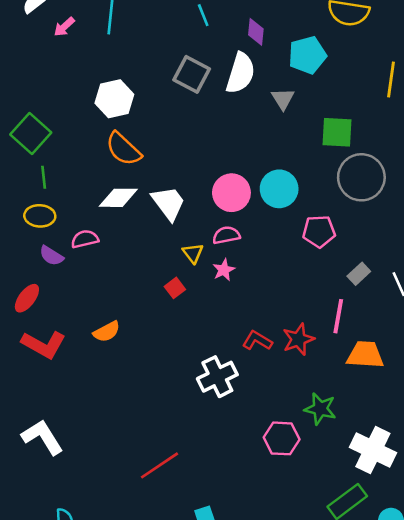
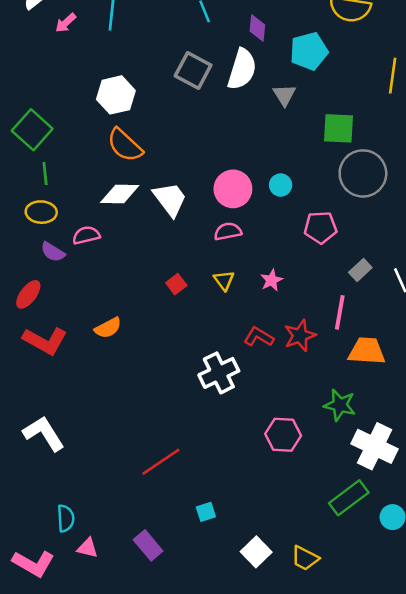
cyan circle: (279, 189) -> (281, 185), size x0.6
yellow triangle: (193, 253) -> (224, 280), moved
pink star: (224, 270) -> (272, 280), moved
green star: (320, 409) -> (340, 405), moved

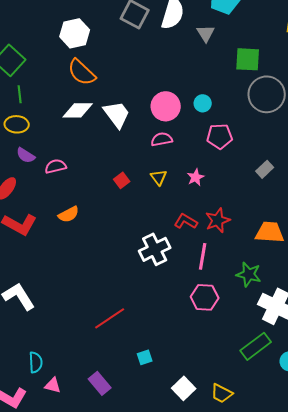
pink pentagon: (320, 228) -> (220, 136), moved
pink semicircle: (86, 235) -> (56, 166), moved
pink line: (340, 312) -> (203, 256), moved

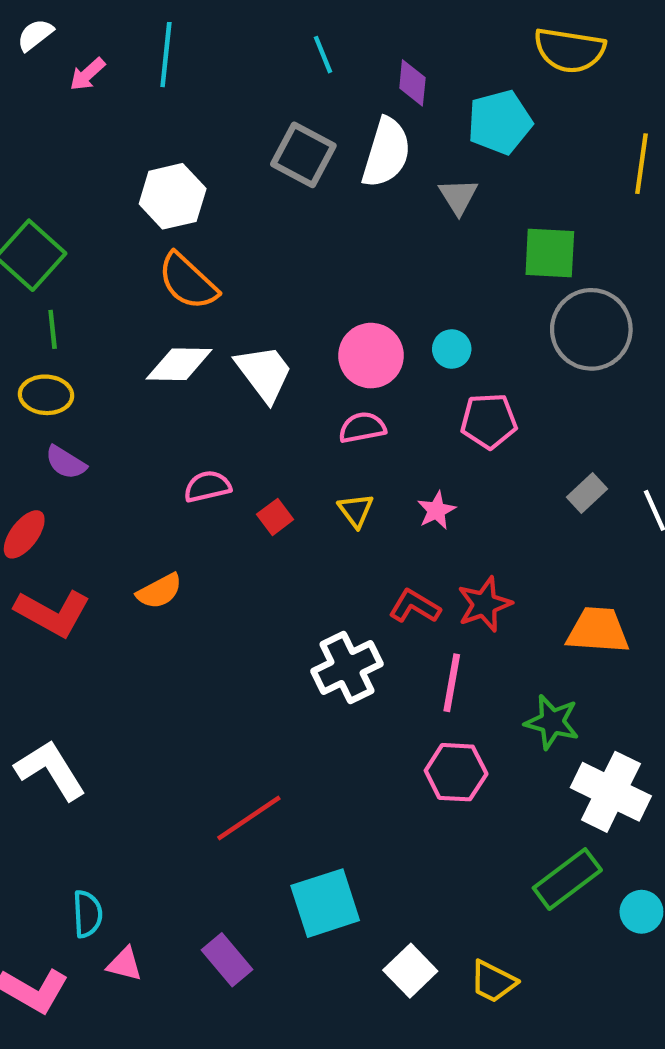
pink semicircle: (56, 166) -> (207, 486), moved
cyan square: (145, 357) -> (325, 903), size x2.0

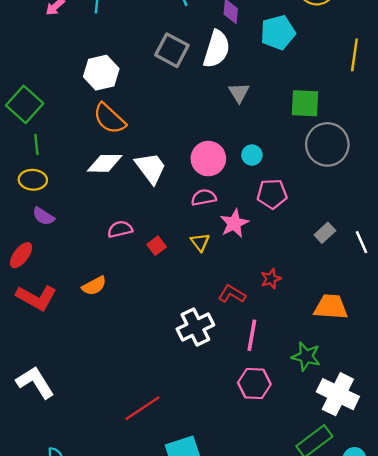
gray triangle: (458, 196) -> (239, 93), moved
pink star: (436, 510) -> (234, 223), moved, size x1.4
red star: (484, 604) -> (271, 279), moved, size x0.7

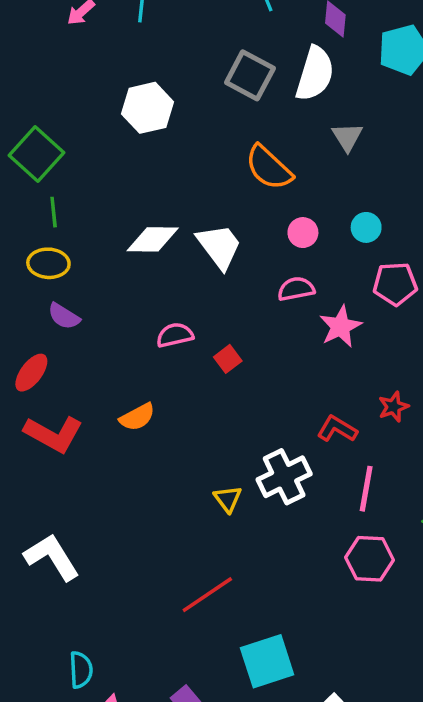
orange semicircle: (109, 119) -> (269, 168), moved
pink circle: (208, 159) -> (303, 233), size x0.6
yellow triangle: (200, 242) -> (228, 499), moved

